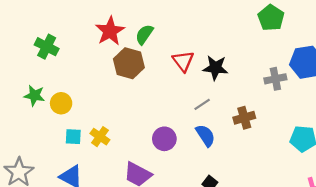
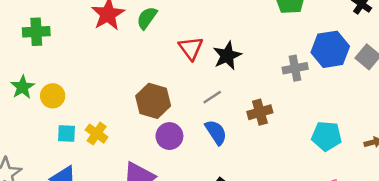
green cross: (47, 47) -> (36, 32), turned -30
brown hexagon: (129, 63) -> (153, 101), moved
black star: (215, 68) -> (227, 56), turned -30
green star: (34, 95) -> (22, 87), turned 30

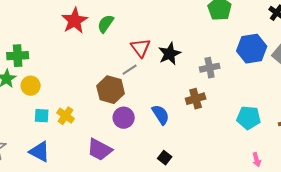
green cross: (36, 32) -> (18, 56), moved
gray cross: (295, 68) -> (210, 68), moved
gray line: (212, 97) -> (130, 70), moved

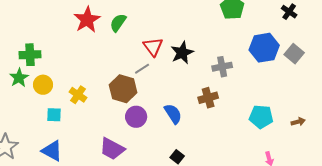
yellow cross: (66, 116) -> (78, 95), moved

